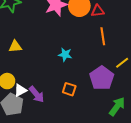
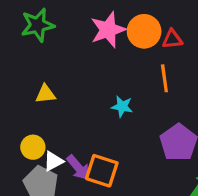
orange line: (103, 36) -> (164, 78), moved
orange square: (69, 89) -> (102, 171), moved, size x1.5

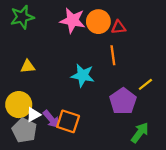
pink star: (108, 30) -> (73, 20), turned 30
cyan star: (122, 106) -> (83, 75), size x1.5
yellow circle: (33, 147) -> (19, 105), size x1.5

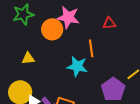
orange circle: (98, 22) -> (52, 29), moved
orange line: (113, 55) -> (91, 48), moved

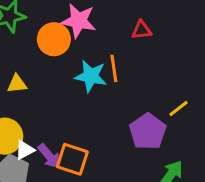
cyan star: (77, 66) -> (91, 76), moved

